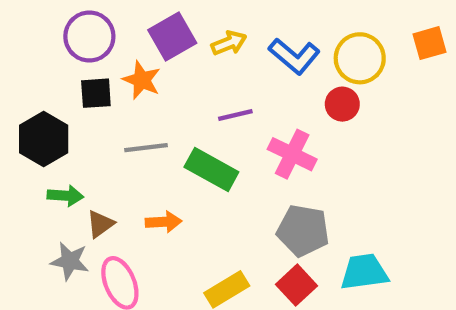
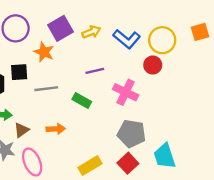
black square: (96, 93) -> (19, 72), moved
green rectangle: (211, 169) -> (82, 100), size x0.7
cyan trapezoid: (364, 272) -> (165, 156), turned -100

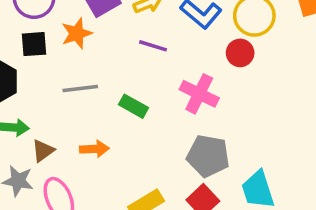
orange star: (44, 52) -> (77, 33), turned 30
purple line: (95, 71) -> (153, 46), moved, turned 30
black square: (19, 72) -> (34, 44), moved

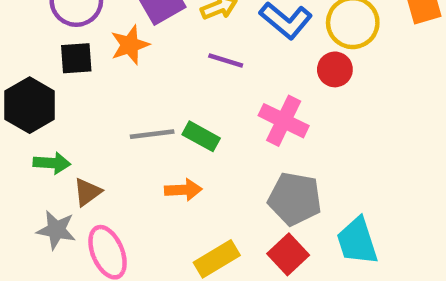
gray line: (80, 88) -> (152, 134), moved
orange arrow: (94, 149) -> (183, 190), moved

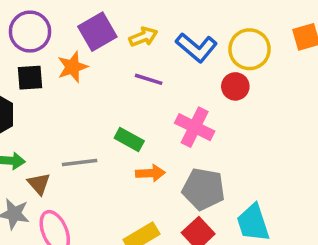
gray line: (152, 134) -> (80, 163), moved
orange arrow: (183, 190) -> (150, 173), moved
brown triangle: (87, 192) -> (39, 184), turned -35

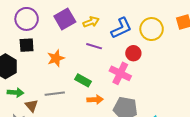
blue L-shape: (196, 47) -> (121, 28), turned -65
orange star: (72, 67) -> (56, 58), moved
red circle: (235, 86) -> (133, 53), moved

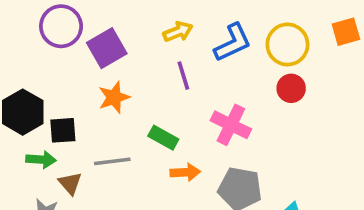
purple square: (65, 19) -> (107, 48), moved
black square: (27, 45) -> (63, 130), moved
purple line: (94, 46) -> (183, 76), turned 56
red circle: (133, 53) -> (291, 88), moved

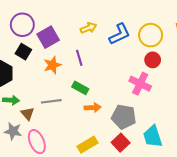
purple line: (183, 76) -> (79, 58), moved
pink cross: (231, 125) -> (140, 84), moved
black square: (63, 130) -> (23, 52), moved, turned 35

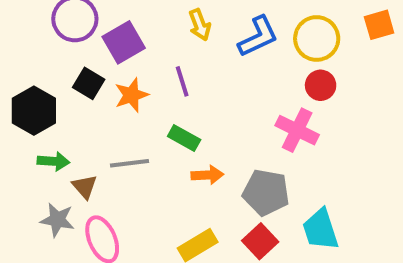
yellow arrow: (89, 28) -> (200, 25), turned 91
black square: (23, 52) -> (89, 83), moved

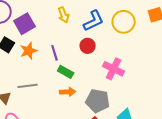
purple line: (182, 81) -> (55, 53), moved
red circle: (321, 85) -> (88, 46), moved
green rectangle: (184, 138) -> (66, 72), moved

